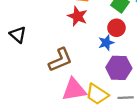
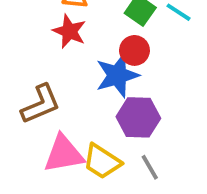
blue star: (106, 43) -> (117, 75), size x1.6
gray line: (126, 98) -> (150, 167), turned 63

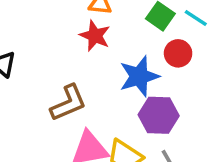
red circle: (134, 50) -> (178, 53), moved

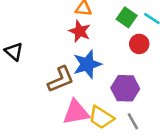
blue star: (139, 76) -> (87, 64), moved

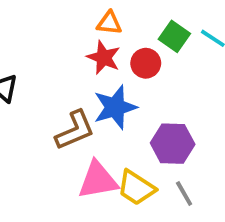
red circle: (139, 44) -> (146, 63), moved

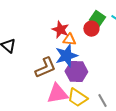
orange triangle: (109, 23) -> (69, 40), moved
red circle: (146, 63) -> (91, 29), moved
purple hexagon: (173, 144) -> (76, 72), moved

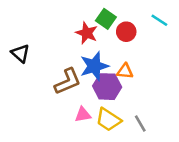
green square: (97, 19) -> (106, 19), moved
orange triangle: (69, 40) -> (125, 71), moved
pink triangle: (57, 94) -> (83, 115), size x0.6

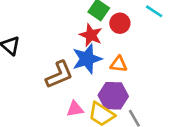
red star: (87, 33) -> (91, 35), moved
purple hexagon: (107, 87) -> (113, 96), moved

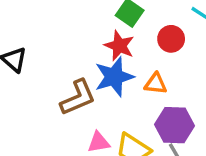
red circle: (120, 23) -> (171, 39), moved
purple hexagon: (113, 96) -> (175, 125), moved

